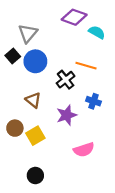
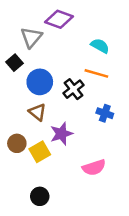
purple diamond: (74, 17) -> (59, 19), moved
cyan semicircle: (97, 32) -> (100, 46), moved
blue circle: (35, 61) -> (40, 82), moved
purple star: (67, 115) -> (61, 134), moved

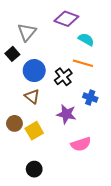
purple diamond: (59, 19) -> (66, 19), moved
purple star: (61, 134) -> (66, 114), moved, turned 30

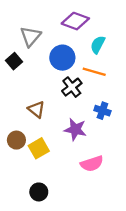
cyan semicircle: (86, 39) -> (98, 45), turned -91
blue circle: (34, 71) -> (62, 58), moved

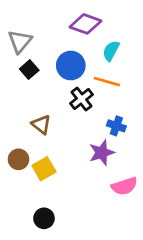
gray triangle: (31, 36) -> (20, 41), moved
black square: (14, 61) -> (29, 70), moved
purple star: (75, 129) -> (102, 153), moved, turned -30
pink semicircle: (92, 164) -> (124, 186), moved

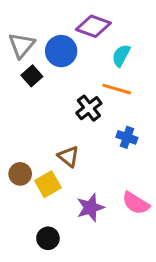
blue circle: (71, 65) -> (61, 51), moved
brown triangle: (41, 124) -> (68, 156), moved
purple star: (102, 153) -> (90, 208), moved
pink semicircle: (124, 186) -> (136, 203), turned 50

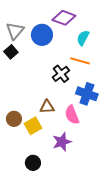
black square: (32, 76) -> (11, 52), moved
blue cross: (127, 137) -> (87, 94), size x1.5
brown triangle: (68, 156) -> (47, 107), turned -42
pink semicircle: (136, 203) -> (72, 115), moved, turned 36

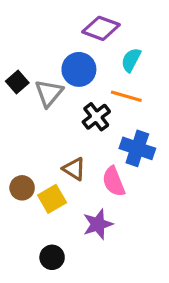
gray triangle: (15, 31) -> (49, 93), moved
blue circle: (42, 35) -> (79, 69), moved
brown triangle: (47, 107) -> (74, 169), turned 35

